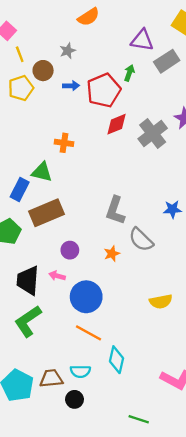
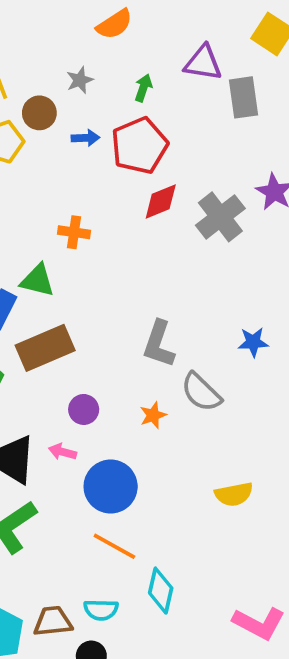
gray rectangle: (167, 61) -> (243, 97), turned -65
green arrow: (129, 73) -> (143, 88), moved

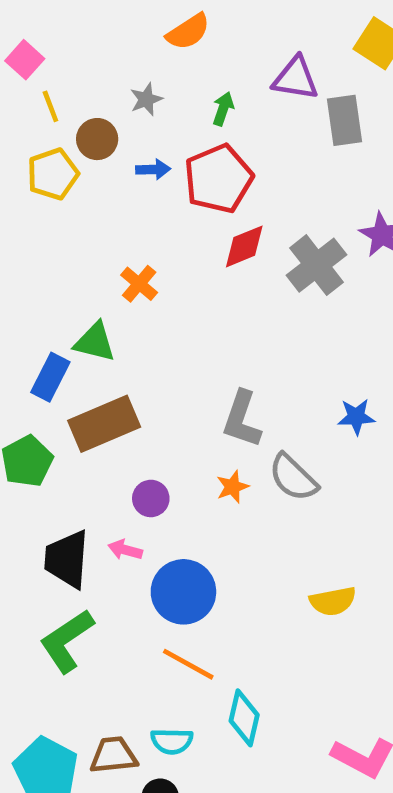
orange cross: (74, 232) -> (139, 284), turned 32
orange star: (153, 415) -> (232, 487), moved

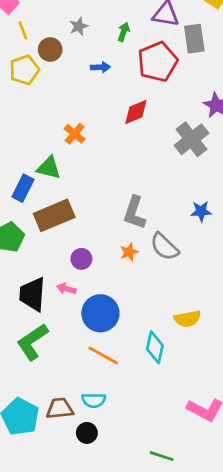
blue arrow: (153, 169) -> (100, 67), moved
red pentagon: (218, 179) -> (158, 62), moved
gray cross: (317, 265) -> (192, 139), moved
cyan diamond: (244, 718) -> (155, 347), moved

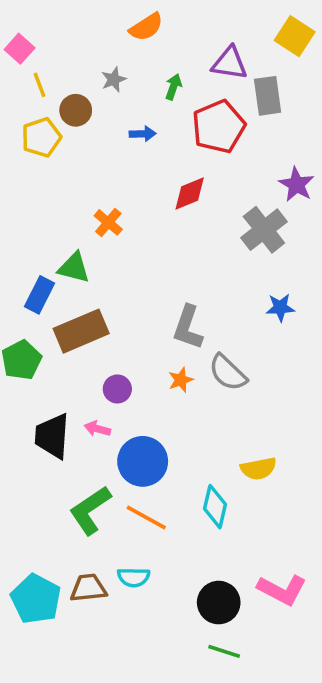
blue star: (201, 211) -> (280, 308), moved
green L-shape: (32, 342) -> (90, 510), moved
black circle: (87, 433) -> (219, 603), moved, size x1.5

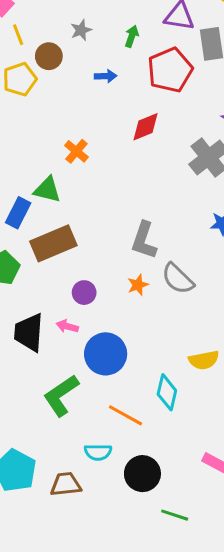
orange line: (146, 517) -> (126, 415), moved
brown trapezoid: (88, 588) -> (66, 484), moved
black circle: (219, 603) -> (142, 474), moved

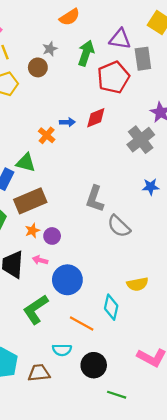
green arrow: (132, 36) -> (86, 53), size x1.6
brown circle: (49, 56) -> (38, 67), moved
blue arrow: (106, 76) -> (67, 122), moved
orange star: (138, 285) -> (32, 231), moved

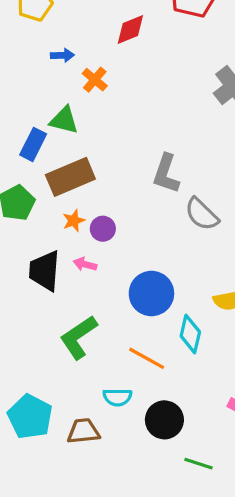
red diamond: (96, 118) -> (130, 29), moved
blue arrow: (67, 122) -> (62, 55), moved
blue circle: (67, 280) -> (151, 294), moved

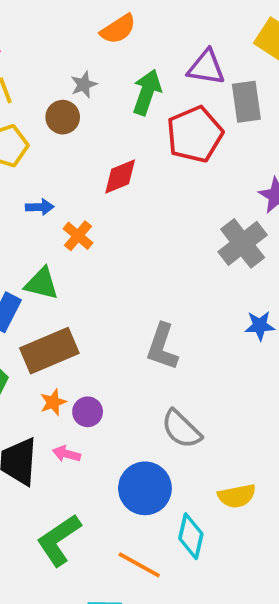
gray semicircle: (202, 214) -> (181, 429), moved

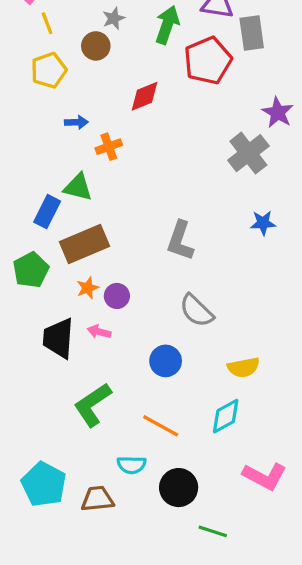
orange cross: (78, 236) -> (109, 147), turned 30
blue circle: (145, 488) -> (166, 361), size x0.7
cyan diamond: (191, 536) -> (226, 416), moved, turned 48

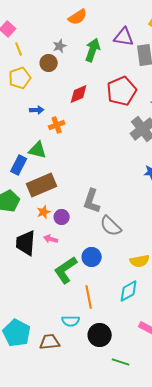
red pentagon: (208, 61) -> (122, 91), moved
gray L-shape: (180, 241) -> (92, 201), moved
green L-shape: (93, 405) -> (66, 270), moved
orange line: (161, 426) -> (89, 297), turned 50

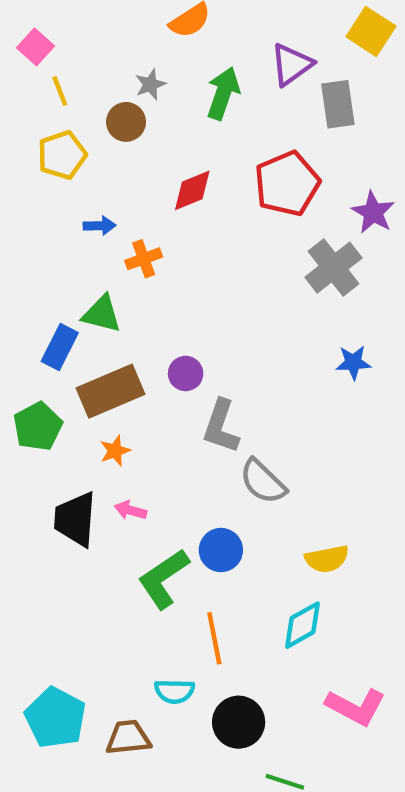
purple triangle: (124, 37) -> (292, 65), turned -45
purple circle: (62, 217) -> (186, 373), moved

